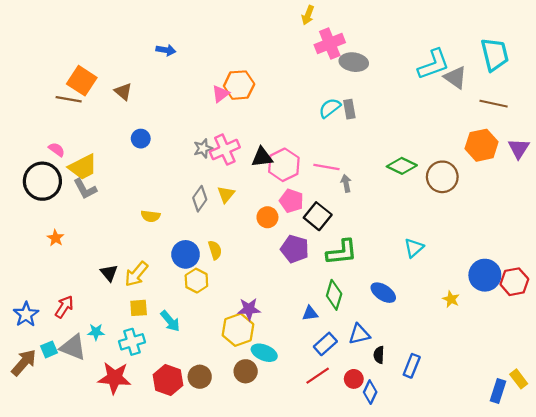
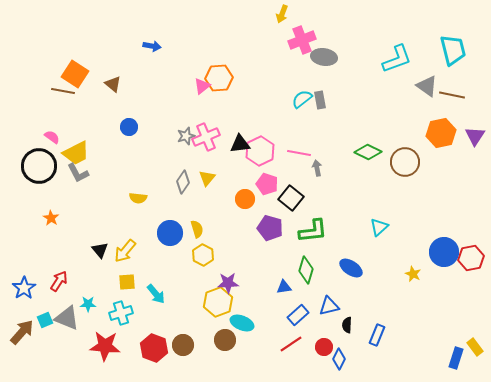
gray triangle: (455, 77) -> (427, 86), moved
yellow hexagon: (196, 281) -> (203, 255), moved

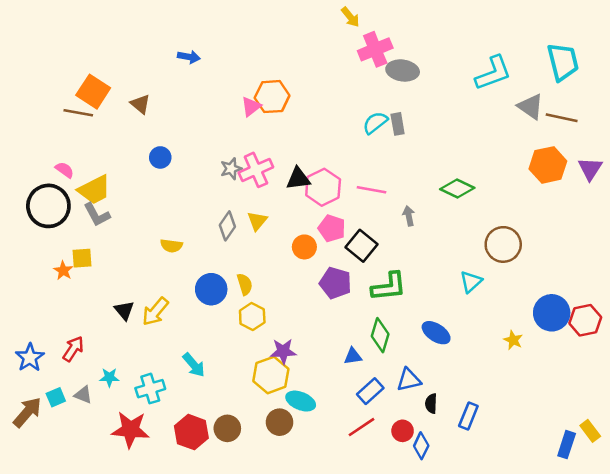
yellow arrow: (282, 14) -> (350, 17), turned -60
brown circle: (405, 162) -> (503, 244), moved
gray arrow: (317, 168) -> (409, 216), moved
yellow square: (127, 282) -> (82, 258), moved
gray triangle: (67, 318) -> (83, 395), size x0.6

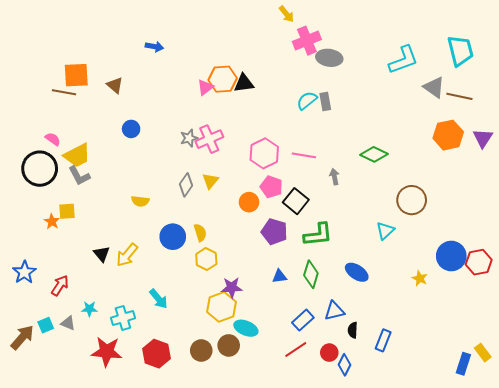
orange square: (93, 92) -> (76, 75), turned -36
black triangle: (298, 179) -> (244, 83), moved
blue triangle: (353, 356) -> (279, 276), moved
blue star: (30, 358) -> (24, 272), moved
brown circle: (227, 428) -> (201, 351), moved

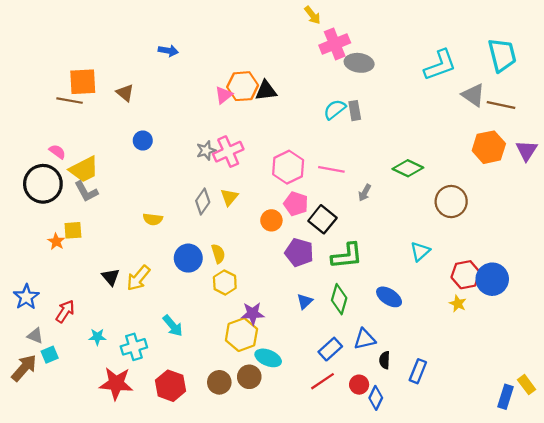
gray arrow: (334, 177) -> (365, 193), turned -140
brown circle: (412, 200) -> (451, 202), moved
red hexagon: (479, 262) -> (466, 275), moved
blue triangle: (279, 276) -> (305, 301), turned -35
gray triangle: (68, 323) -> (35, 336), moved

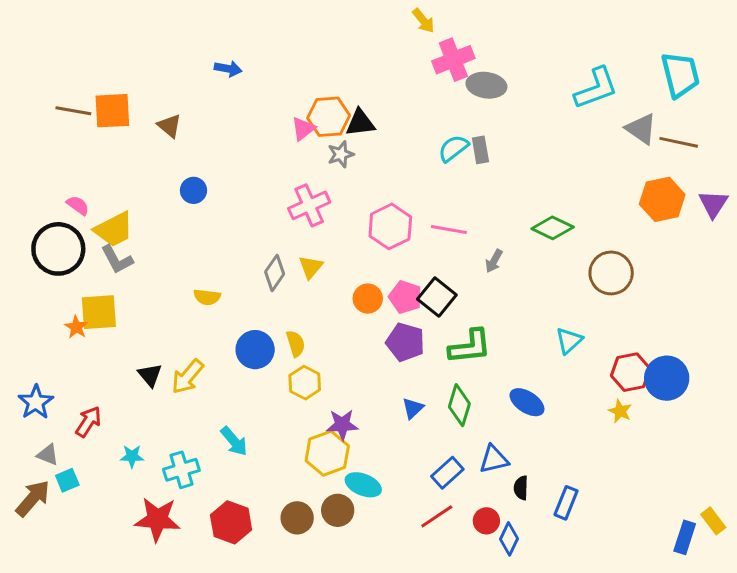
brown line: (70, 101) -> (73, 111), moved
gray star: (206, 150) -> (341, 154), moved
pink pentagon: (296, 204) -> (405, 297), moved
yellow square: (73, 230) -> (99, 312), size x1.5

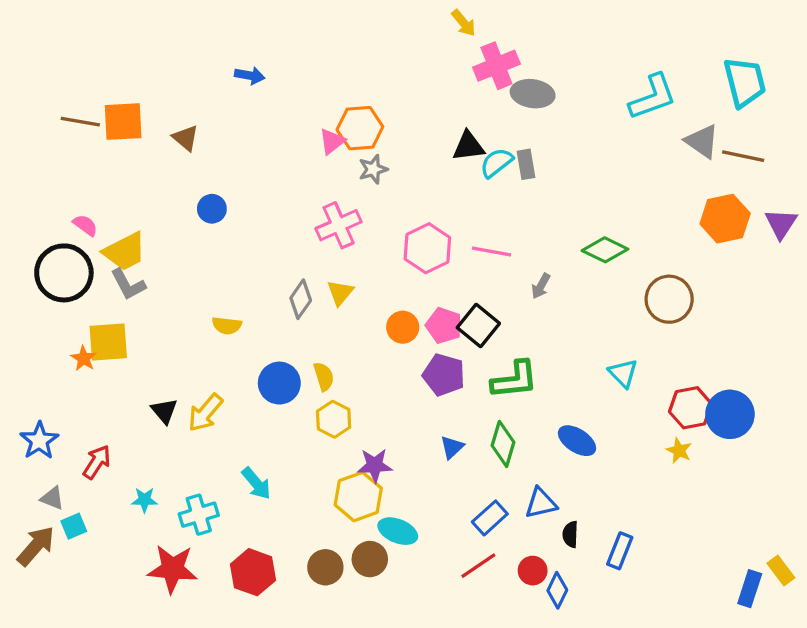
black triangle: (360, 123) -> (468, 146), moved
cyan triangle: (569, 341) -> (623, 373), turned -32

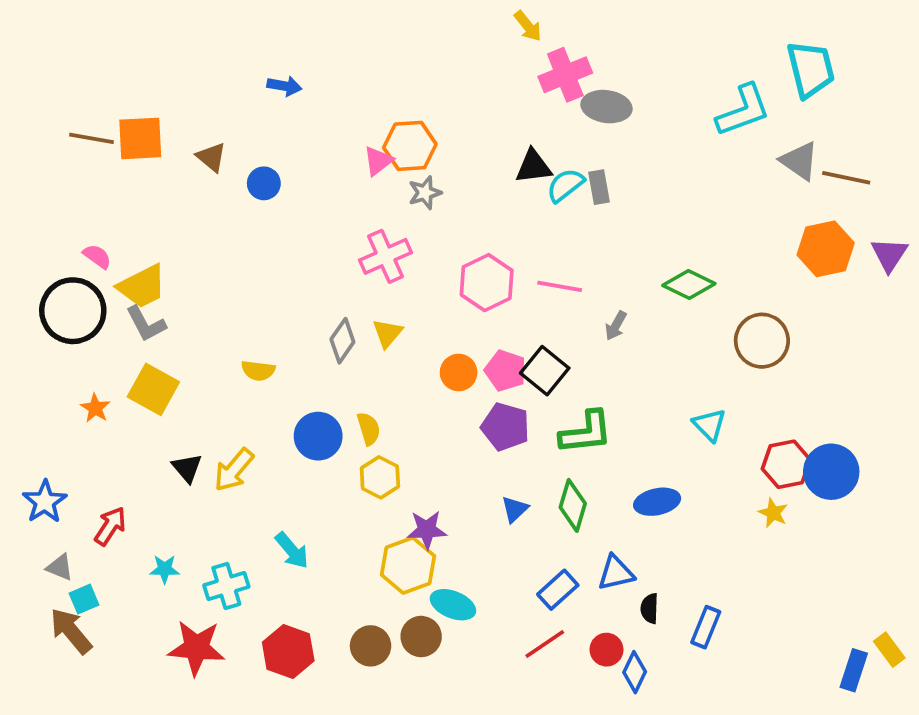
cyan trapezoid: (745, 82) -> (811, 69), moved
blue circle: (212, 209) -> (264, 183), moved
yellow square: (108, 342) -> (153, 389), moved, turned 33
blue ellipse: (577, 441) -> (657, 502), turned -45
brown arrow: (36, 546) -> (71, 631), moved, turned -81

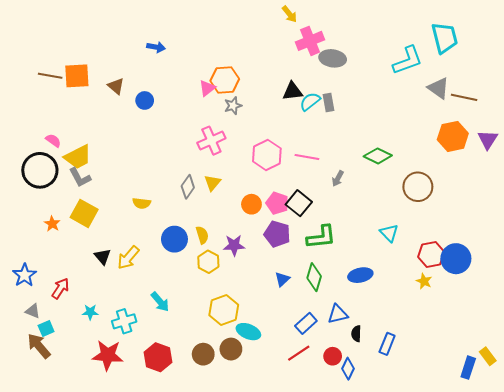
purple star: (427, 530) -> (234, 245), moved

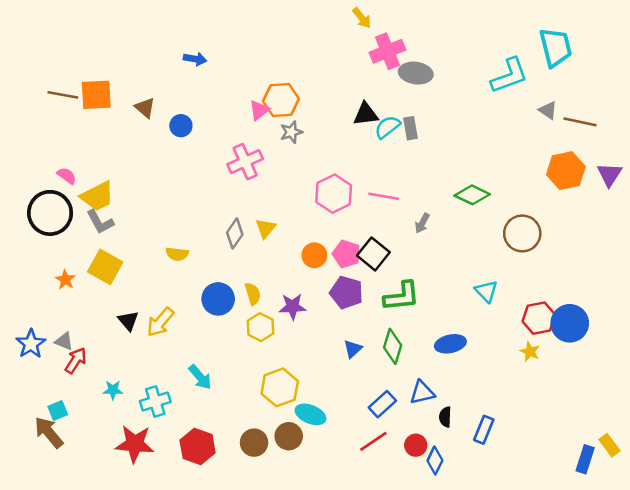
gray triangle: (438, 88) -> (548, 110), size x0.7
pink cross: (211, 141) -> (245, 162), moved
gray triangle: (33, 311) -> (64, 341), moved

